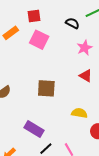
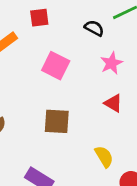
pink square: (39, 40) -> (56, 66), moved
yellow semicircle: (79, 113) -> (104, 157), turned 49

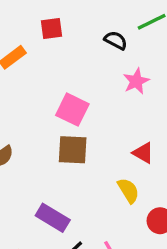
pink square: (56, 66) -> (72, 110), moved
red triangle: (113, 103) -> (143, 153), moved

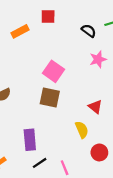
purple rectangle: (53, 218) -> (30, 140), turned 45

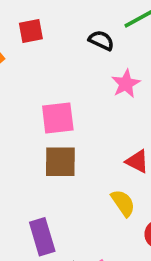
pink square: (54, 71) -> (58, 118), turned -30

